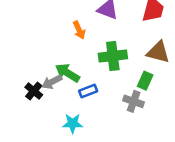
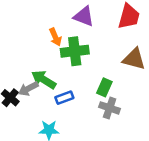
green cross: (113, 56) -> (75, 51), moved
green rectangle: (145, 81) -> (104, 87), moved

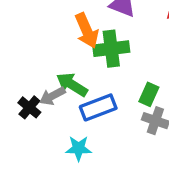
orange arrow: (55, 37) -> (87, 31), size x1.5
blue rectangle: (64, 98) -> (98, 107), size x1.5

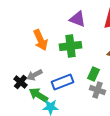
orange arrow: (87, 31) -> (40, 40), moved
green arrow: (72, 85) -> (38, 95), moved

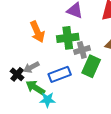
green rectangle: (94, 74) -> (91, 66), size x1.5
gray cross: (98, 90) -> (82, 50), moved, turned -35

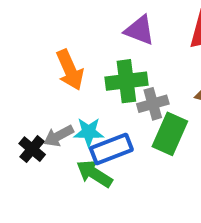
green arrow: (35, 88) -> (94, 174), moved
cyan star: (47, 100) -> (89, 132), moved

